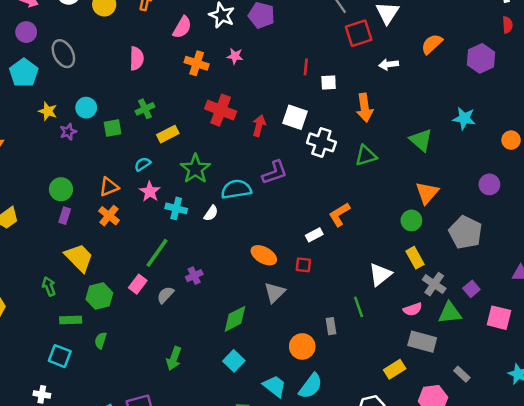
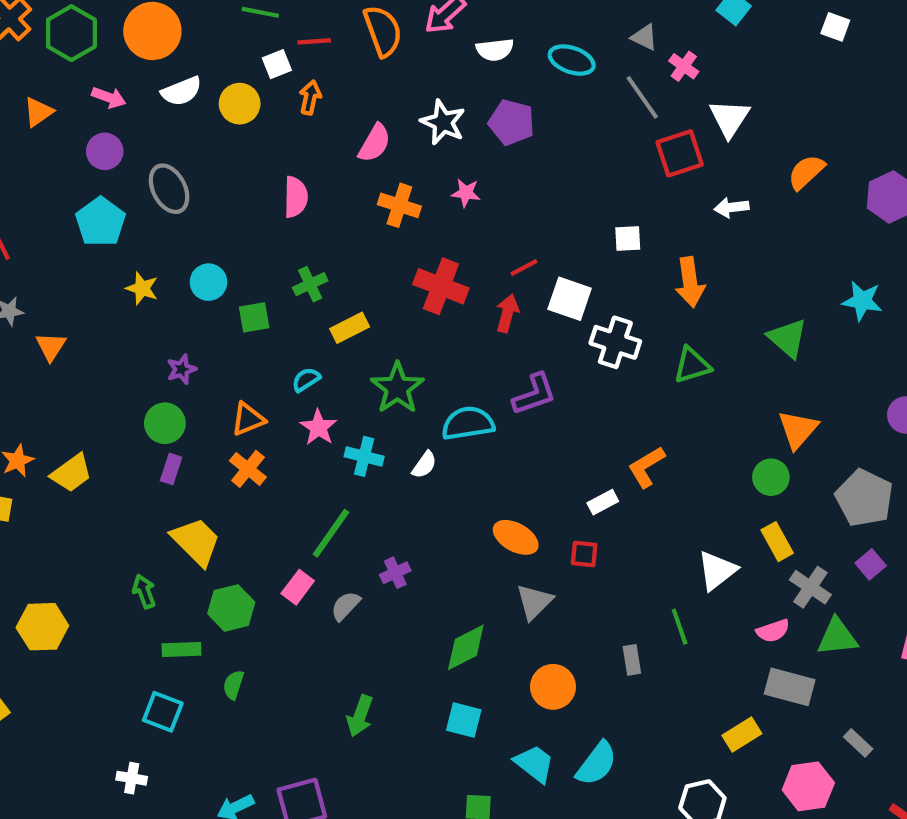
red line: (306, 67) -> (524, 268), moved, turned 56
purple star: (68, 132) -> (181, 369), moved
purple square: (471, 289) -> (871, 564), moved
orange circle: (302, 346) -> (553, 687), moved
cyan square: (234, 361) -> (464, 720), turned -30

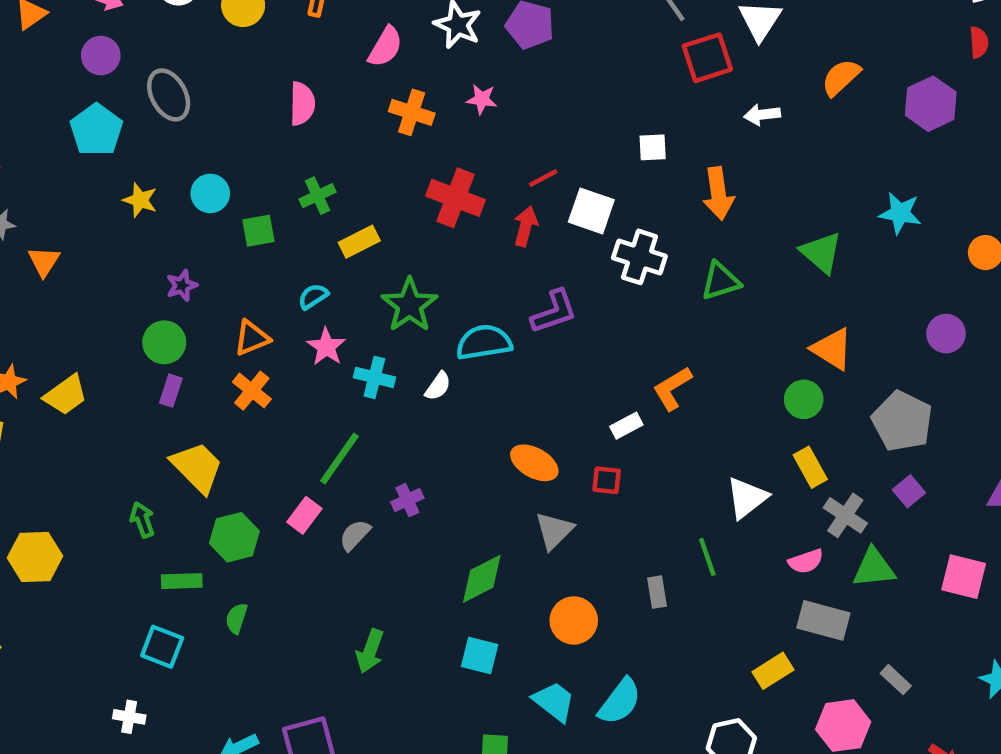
orange triangle: (798, 429) -> (832, 349), turned -39

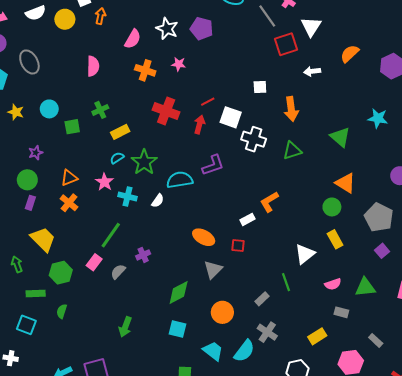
cyan semicircle: (313, 296) -> (117, 158), moved
gray cross: (845, 515) -> (267, 332), moved
gray rectangle: (657, 592) -> (262, 299), turned 56
gray rectangle: (823, 620) -> (341, 312), size x0.6

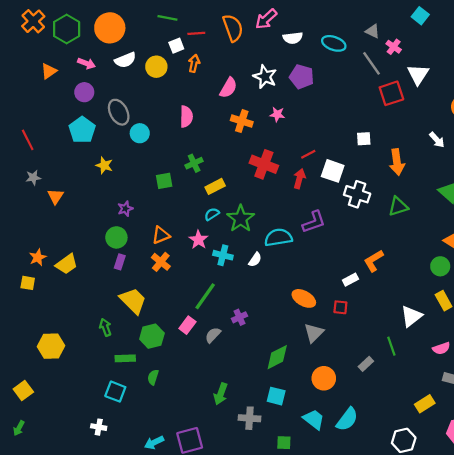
white arrow: (312, 71) -> (437, 140), moved, turned -126
cyan circle: (49, 109) -> (140, 133), moved
gray cross: (267, 332) -> (249, 418), moved, turned -30

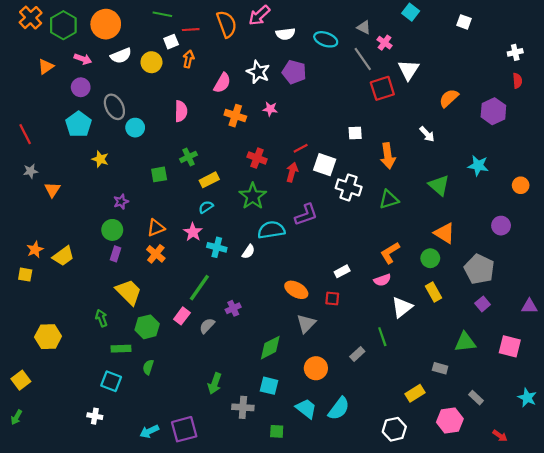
red cross: (264, 164) -> (257, 158), size x0.7
green star: (241, 219) -> (253, 196), moved
orange L-shape: (374, 261) -> (390, 253), moved
pink semicircle: (441, 348) -> (382, 280), moved

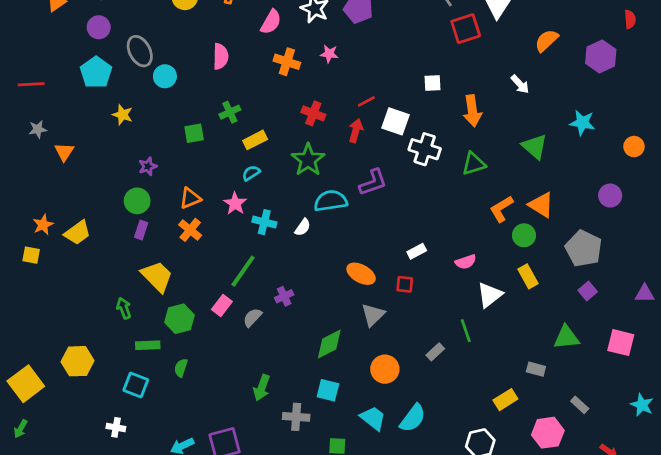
red line: (25, 134) -> (31, 84), turned -66
orange L-shape: (390, 253) -> (501, 209), moved
yellow hexagon: (48, 337) -> (77, 361), moved
yellow square: (21, 380) -> (26, 384), size x1.5

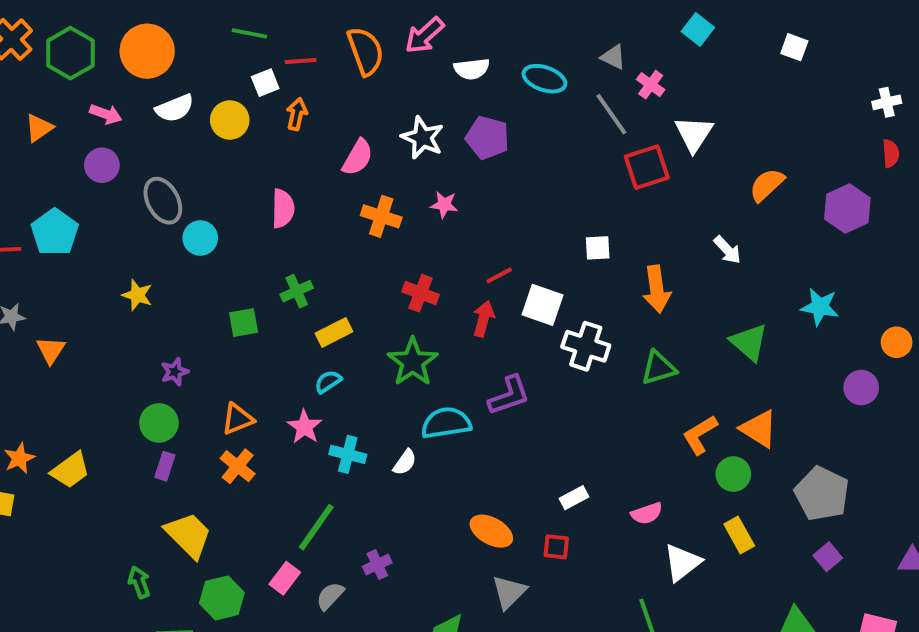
cyan pentagon: (96, 72) -> (55, 232), moved
purple circle: (610, 196) -> (861, 388), moved

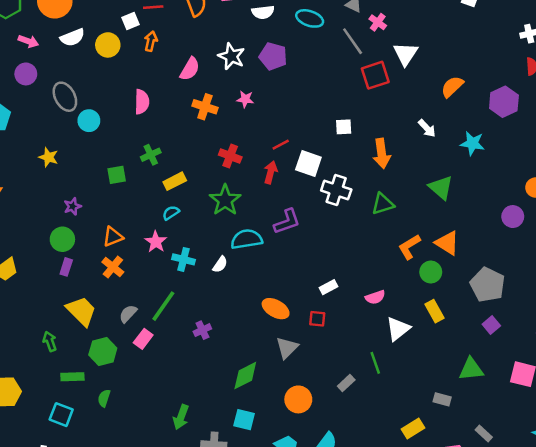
cyan star: (820, 307) -> (472, 143), moved
gray semicircle: (330, 596) -> (128, 314), moved

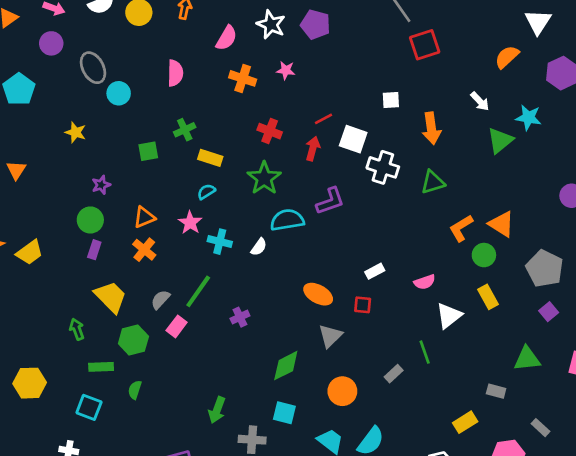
white triangle: (406, 54) -> (538, 22), moved
yellow rectangle: (175, 181) -> (210, 158), turned 45
green triangle: (441, 188) -> (500, 140), moved, turned 40

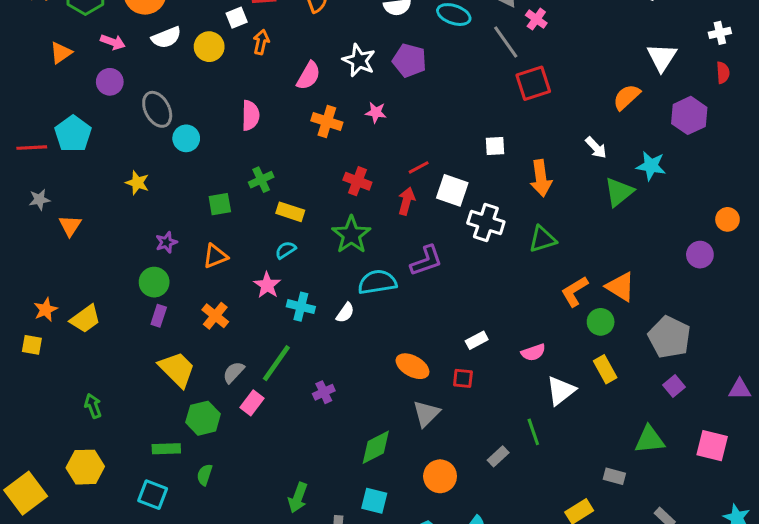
orange triangle: (144, 217) -> (215, 256), moved
green arrow: (77, 329) -> (93, 406), moved

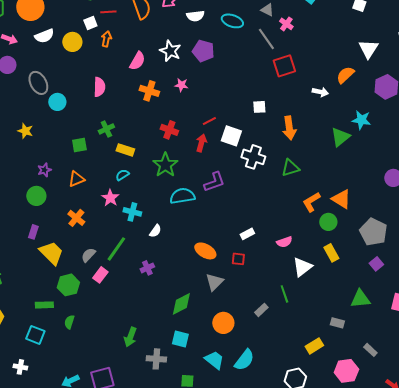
white arrow: (596, 148) -> (320, 92), moved, turned -35
white semicircle: (345, 313) -> (155, 231), moved
purple rectangle: (159, 316) -> (33, 232), moved

